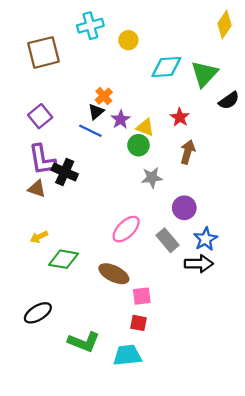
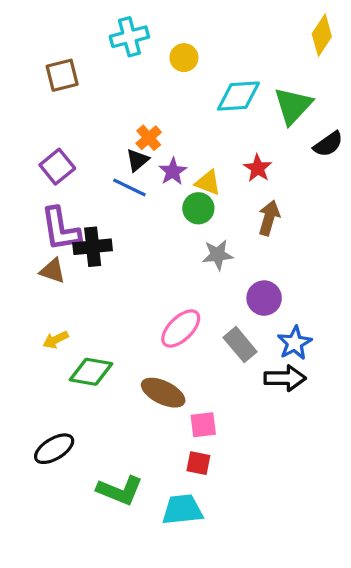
brown square: (43, 52) -> (62, 75), size x0.7
black cross: (65, 172) -> (93, 247), turned -30

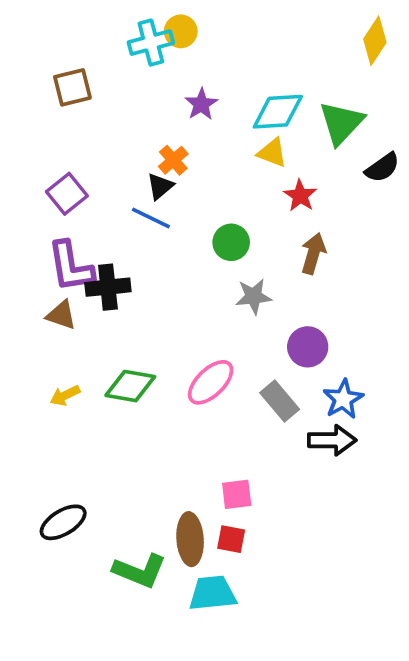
yellow circle: (184, 58) -> (181, 31), moved
purple star: (173, 171) -> (201, 104), moved
yellow triangle: (208, 183) -> (272, 153), moved
green diamond: (91, 372) -> (130, 386), moved
brown ellipse: (163, 393) -> (190, 539), moved, turned 60

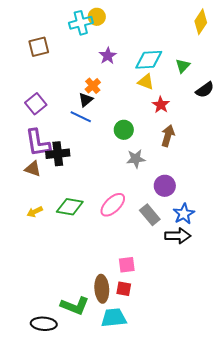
green triangle: (341, 123) -> (183, 66), size x0.6
black ellipse: (63, 522) -> (44, 324), moved, turned 35

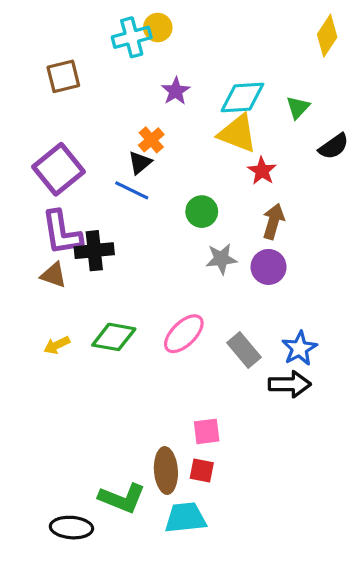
yellow triangle: (146, 82) -> (238, 133), size x1.5
purple square: (36, 104) -> (58, 169), size x1.4
purple circle: (165, 186) -> (269, 267), moved

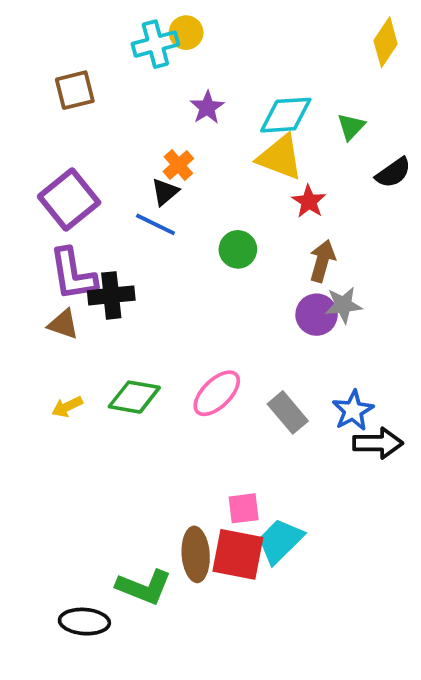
gray star: (221, 259) -> (343, 305), moved
black arrow: (290, 384) -> (378, 443), moved
red square: (202, 471) -> (238, 554), size x1.8
cyan trapezoid: (185, 518) -> (280, 541), moved, turned -39

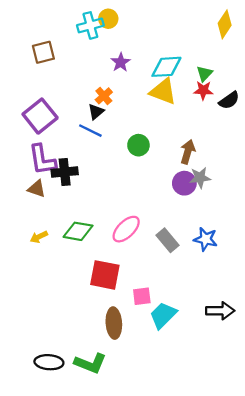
red star: (309, 201) -> (203, 90), moved, turned -30
blue star: (353, 411) -> (206, 239), turned -30
black arrow: (378, 443) -> (220, 311), moved
red square: (238, 554) -> (105, 275), moved
green L-shape: (144, 587) -> (90, 363), moved

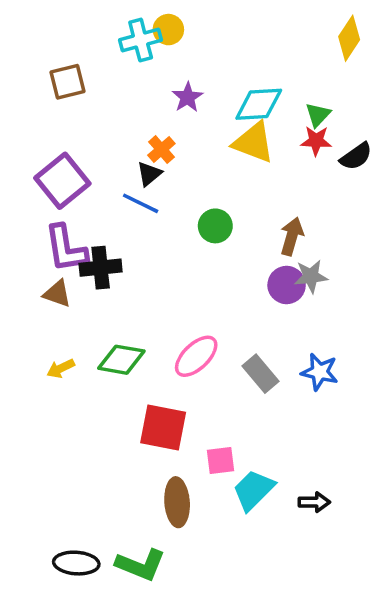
black arrow: (220, 311) -> (314, 502), moved, size x0.7

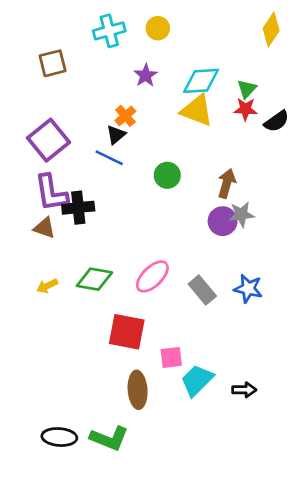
yellow circle: (168, 30) -> (158, 28), moved

